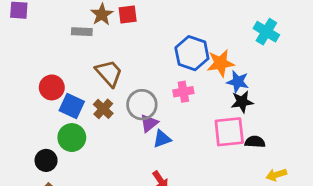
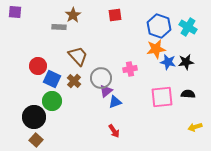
red square: (128, 14) -> (115, 15), moved
blue hexagon: (192, 53) -> (159, 26), moved
black star: (242, 102) -> (186, 62), moved
black semicircle: (255, 142) -> (188, 94), moved
black circle: (46, 160) -> (34, 117), size x1.5

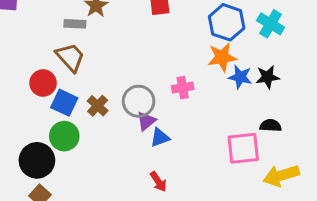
brown trapezoid: (78, 56) -> (70, 57), moved
pink square: (162, 97) -> (243, 148), moved
yellow arrow: (195, 127) -> (281, 176), size x1.6

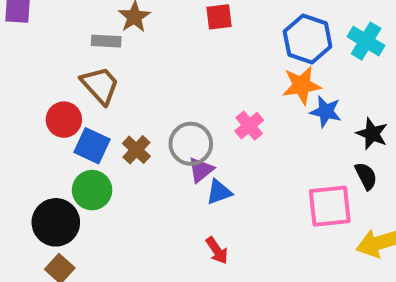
black star: (268, 77) -> (372, 134), moved, turned 30
pink cross: (183, 88) -> (249, 126), turned -30
black semicircle: (271, 125) -> (366, 176), turned 60

